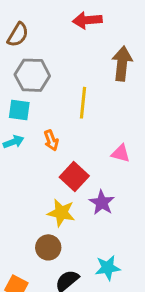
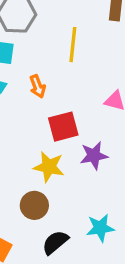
red square: (74, 177) -> (63, 127), turned 32
purple star: (102, 203) -> (94, 156), turned 30

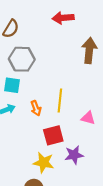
yellow line: (73, 45) -> (60, 101), moved

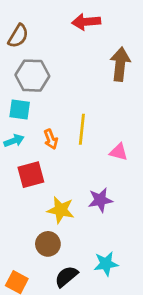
red square: (53, 135) -> (31, 175), moved

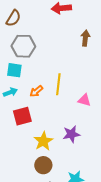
brown arrow: (120, 64) -> (85, 38), size x0.7
orange arrow: (51, 139) -> (36, 91), turned 72
yellow star: (61, 210) -> (43, 141), turned 30
brown circle: (48, 244) -> (43, 165), moved

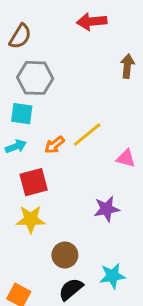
yellow line: (58, 84) -> (87, 135), turned 45
yellow star: (43, 141) -> (31, 219), moved, turned 30

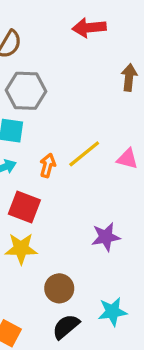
orange arrow: (54, 145) -> (48, 165), turned 144
pink triangle: (126, 158) -> (127, 159), moved
red square: (34, 182) -> (24, 207), turned 36

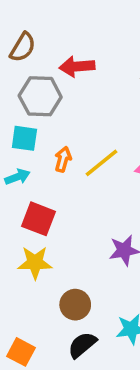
red arrow: (89, 28) -> (77, 67), moved
orange arrow: (48, 165) -> (63, 159), moved

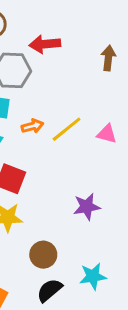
orange arrow: (63, 159) -> (32, 126), turned 60

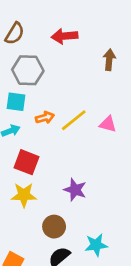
red arrow: (45, 44) -> (65, 36), moved
purple star: (87, 207) -> (75, 190), moved, turned 30

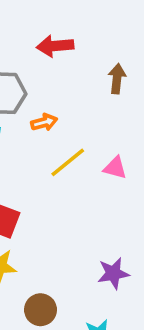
orange arrow: (45, 118) -> (44, 122), moved
purple star: (75, 190) -> (113, 273), moved, turned -30

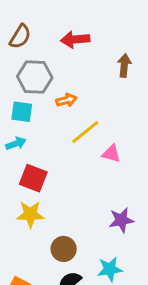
pink triangle: (115, 168) -> (111, 154), moved

